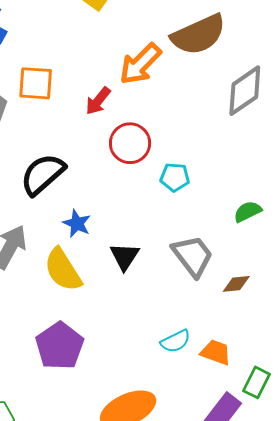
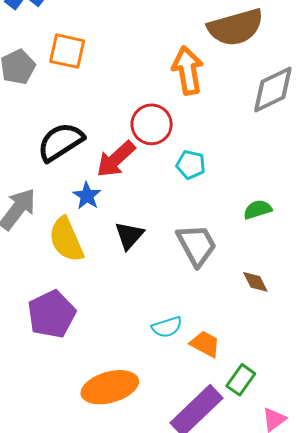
orange arrow: (140, 64) -> (188, 71), moved, turned 117
red arrow: (98, 101) -> (116, 159), moved, size x1.4
brown diamond: (236, 284) -> (255, 282), moved, turned 60

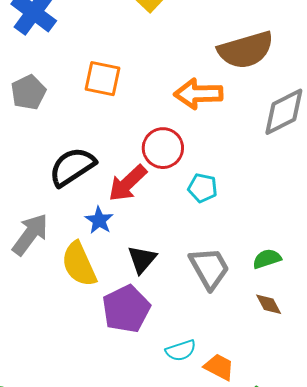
orange square: (67, 51) -> (102, 79), moved
orange arrow: (188, 71) -> (198, 94), turned -81
green semicircle: (258, 210) -> (267, 259), moved
purple pentagon: (52, 314) -> (126, 309), moved

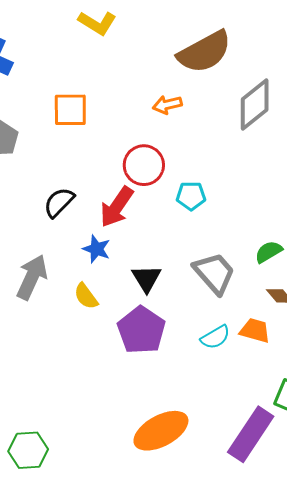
orange arrow: (198, 94) -> (167, 105), size x0.6
black semicircle: (72, 167) -> (59, 202), size x0.7
yellow semicircle: (79, 264) -> (86, 296), size x0.6
cyan semicircle: (181, 350) -> (215, 337), moved
orange trapezoid: (219, 367) -> (255, 330), moved

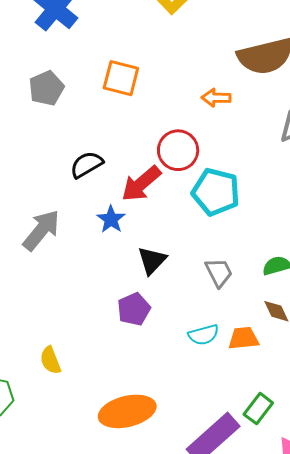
cyan pentagon: (191, 196) -> (216, 192), size x1.6
gray trapezoid: (214, 273) -> (219, 272), size x0.7
yellow semicircle: (86, 296) -> (50, 360), moved
purple pentagon: (141, 330) -> (134, 309), size x0.7
orange trapezoid: (255, 330) -> (244, 338), turned -36

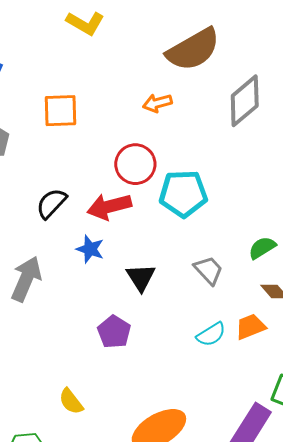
red arrow: (141, 184) -> (109, 207), turned 42
purple pentagon: (134, 309) -> (114, 332), moved

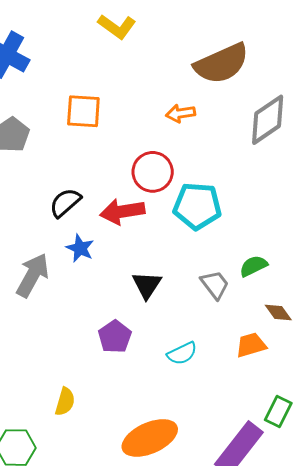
green semicircle: (262, 248) -> (253, 266), moved
blue star: (90, 249) -> (80, 248), moved
cyan semicircle: (211, 334) -> (182, 353), moved
yellow semicircle: (71, 401) -> (65, 402), turned -132

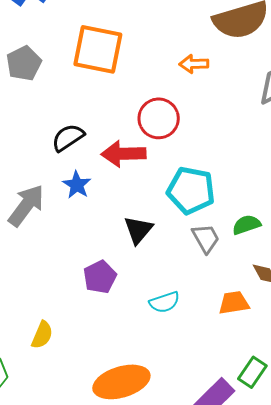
orange square: (83, 111) -> (98, 49), size x1.4
cyan pentagon: (197, 206) -> (191, 190), moved

